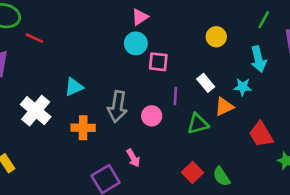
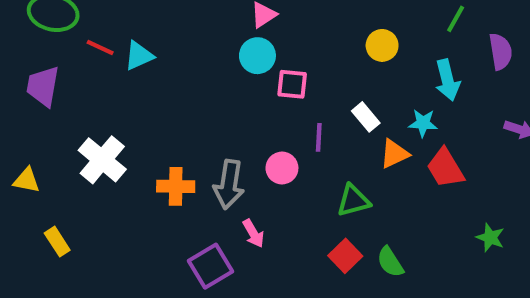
cyan triangle: (74, 87) -> (139, 56), moved
gray arrow: (117, 107) -> (229, 184), moved
green triangle: (198, 124) -> (353, 201), moved
red trapezoid: (261, 134) -> (445, 168), moved

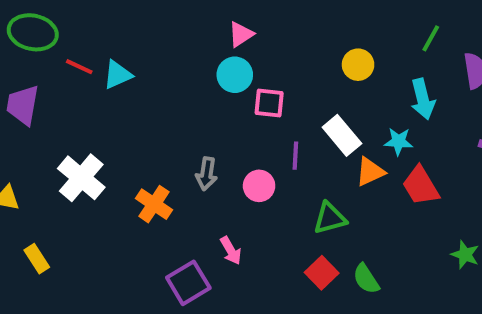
white rectangle: (366, 117) -> (342, 135), size x1.4
gray arrow: (229, 184) -> (207, 174), moved, size x0.7
orange cross: (176, 186) -> (154, 204), turned 33

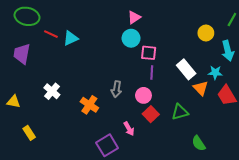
yellow circle: (358, 65) -> (206, 33), moved
purple line: (295, 156) -> (152, 73), moved
orange triangle: (370, 172) -> (201, 88), turned -49
white cross: (81, 178) -> (52, 91), size x0.7
red square: (322, 273) -> (151, 114), moved

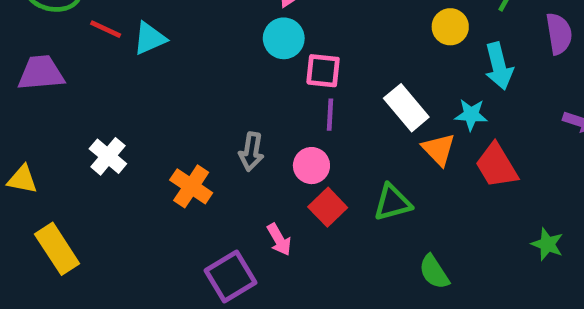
purple trapezoid: (22, 54) -> (41, 73), turned 75
yellow rectangle: (29, 133) -> (57, 249), size x1.5

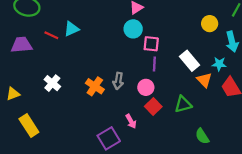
red line: (106, 29) -> (51, 35), moved
yellow triangle: (22, 179) -> (13, 94), turned -32
orange cross: (191, 186) -> (95, 86), moved

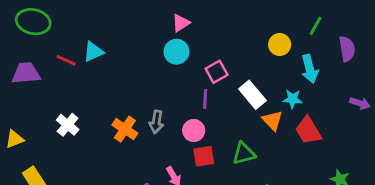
pink square: (151, 44) -> (217, 72), moved, turned -35
red square: (153, 106) -> (204, 156), turned 35

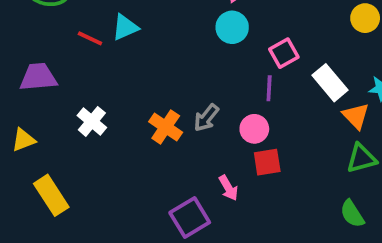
purple trapezoid: (26, 73) -> (38, 77), moved
gray arrow: (156, 122) -> (206, 118), turned 30
green triangle: (244, 153) -> (361, 158), moved

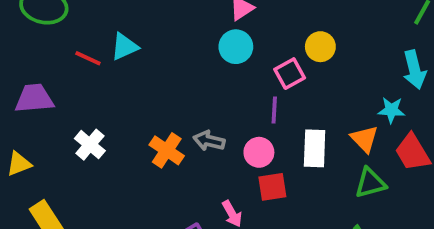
yellow circle: (365, 18) -> (320, 47), moved
white rectangle: (330, 83) -> (315, 148), moved, turned 42
gray arrow: (206, 118) -> (209, 141), turned 64

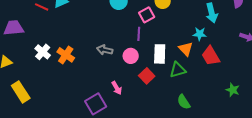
orange cross: (167, 150) -> (66, 55), moved
green triangle: (370, 183) -> (178, 70), moved
red square: (272, 187) -> (147, 76), moved, turned -35

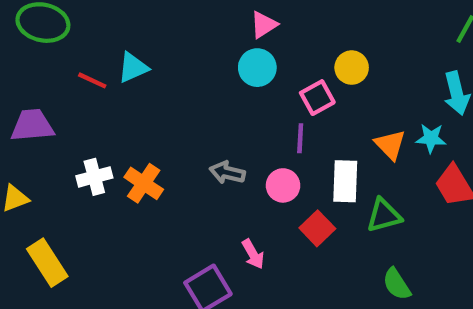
orange triangle: (186, 49) -> (390, 145), moved
white cross: (43, 52) -> (94, 177), turned 35

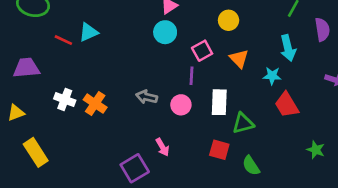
yellow circle: (352, 68) -> (229, 20), moved
orange triangle: (390, 145) -> (239, 59), moved
white cross: (94, 177) -> (65, 100), turned 36
red square: (317, 228) -> (219, 150), moved, turned -30

